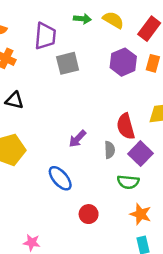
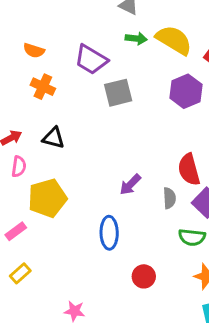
yellow semicircle: (113, 20) -> (174, 40), size x1.4
purple trapezoid: (45, 36) -> (91, 60), turned 116
blue ellipse: (60, 178) -> (109, 233), turned 40

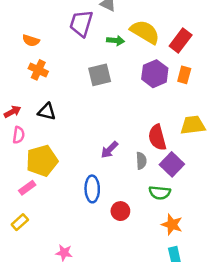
green arrow: (136, 38) -> (116, 41), moved
purple trapezoid: (91, 60) -> (81, 23), moved, turned 76
pink rectangle: (16, 231) -> (27, 188), moved
red circle: (144, 276) -> (120, 211), moved

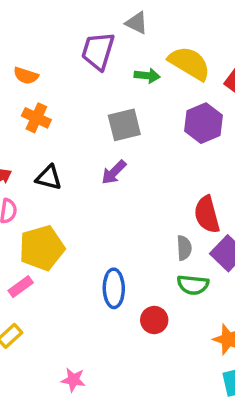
purple arrow: (109, 150) -> (114, 172), moved
green semicircle: (160, 193) -> (193, 285), moved

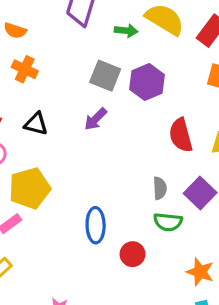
purple hexagon: (203, 123) -> (147, 82), moved
gray square: (124, 125) -> (105, 76), turned 36
red semicircle: (207, 215) -> (181, 135), moved

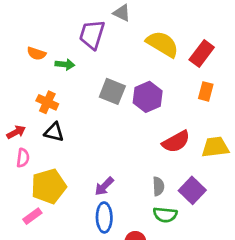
green arrow: (126, 31) -> (65, 64), moved
orange cross: (25, 69) -> (47, 102), moved
purple arrow: (96, 119) -> (104, 186), moved
red semicircle: (181, 135) -> (176, 142), turned -104

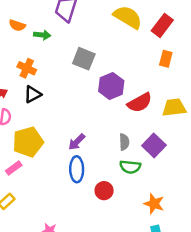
purple hexagon: (148, 97) -> (111, 86), moved
black triangle: (54, 132) -> (33, 94), turned -42

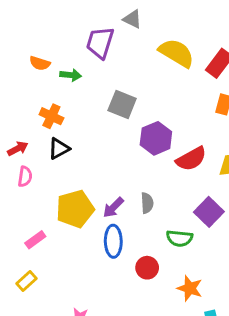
yellow pentagon: (28, 142) -> (75, 209), moved
gray semicircle: (124, 142) -> (147, 203), moved
orange star: (154, 204) -> (190, 288), moved

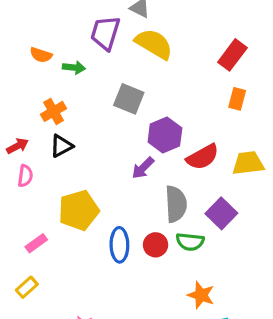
yellow semicircle: (177, 53) -> (154, 44), moved
orange cross: (51, 116) -> (54, 111), turned 35
gray semicircle: (147, 203) -> (176, 204), moved, size x1.6
purple arrow: (113, 207) -> (143, 168), moved
red circle: (147, 268) -> (156, 245), moved

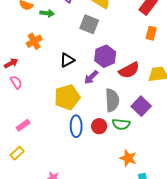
gray square: (129, 99) -> (89, 24), moved
black triangle: (61, 146) -> (67, 60), moved
pink semicircle: (25, 176) -> (16, 82), turned -40
yellow pentagon: (79, 210) -> (67, 97), moved

